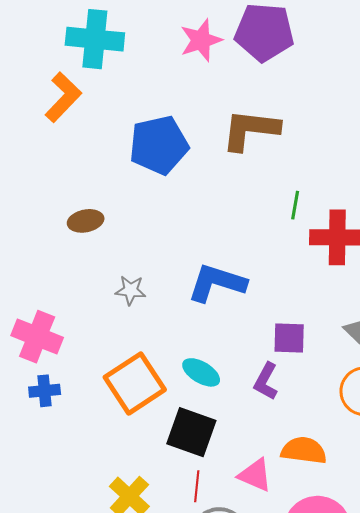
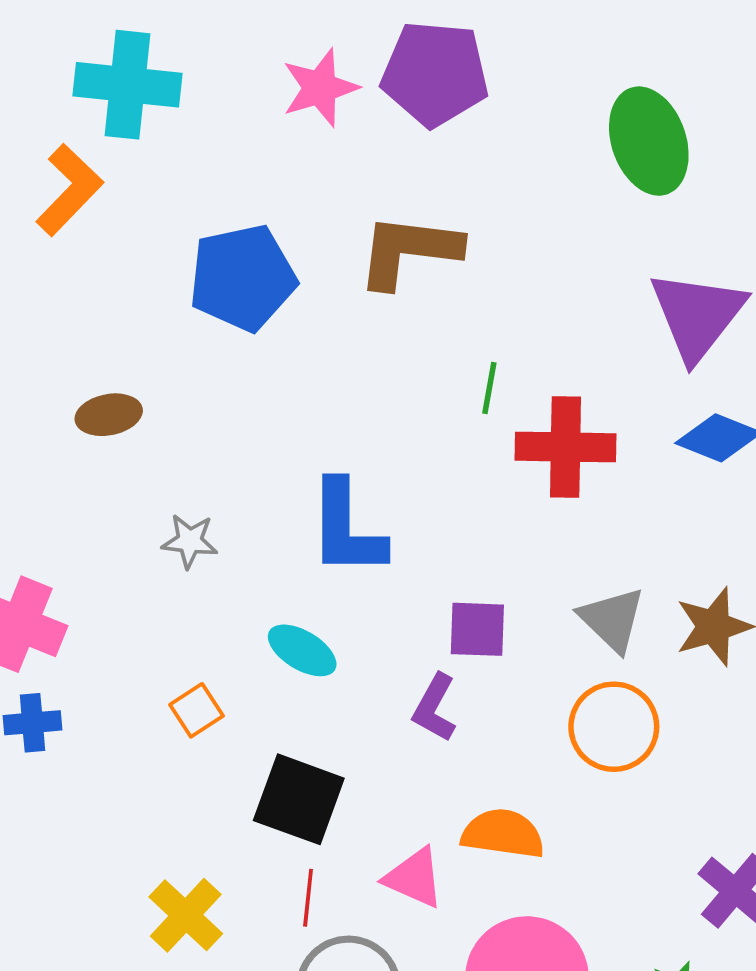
blue L-shape: (217, 283) -> (346, 528), turned -108
cyan ellipse: (201, 372) -> (302, 650), moved
orange square: (135, 383) -> (196, 710), size x0.5

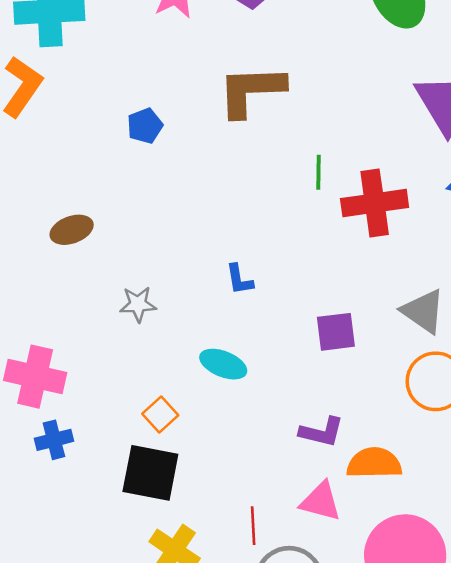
blue pentagon: (242, 278) -> (145, 126), size x0.5
blue L-shape: (346, 528) -> (239, 279), size x0.5
purple L-shape: (435, 708) -> (322, 432), moved, turned -96
black square: (299, 799) -> (150, 473), moved

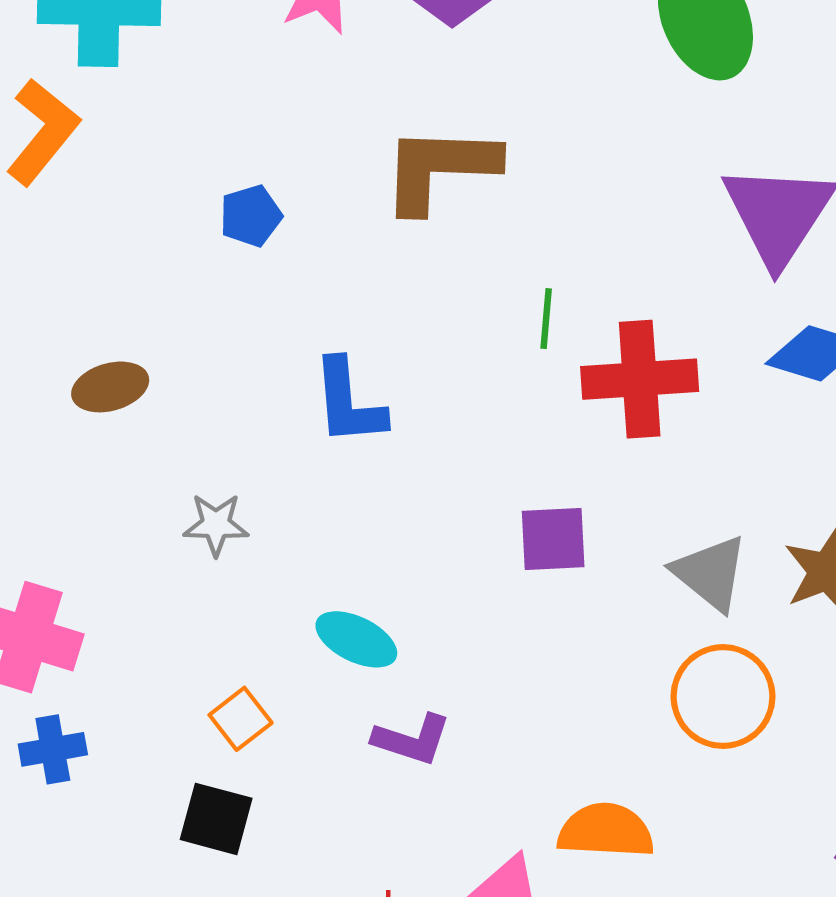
blue L-shape: (239, 279) -> (349, 402), moved, size x1.6
purple square: (336, 332) -> (553, 539), moved
purple L-shape: (322, 432) -> (412, 740), moved
black square: (150, 473) -> (216, 819), size x0.7

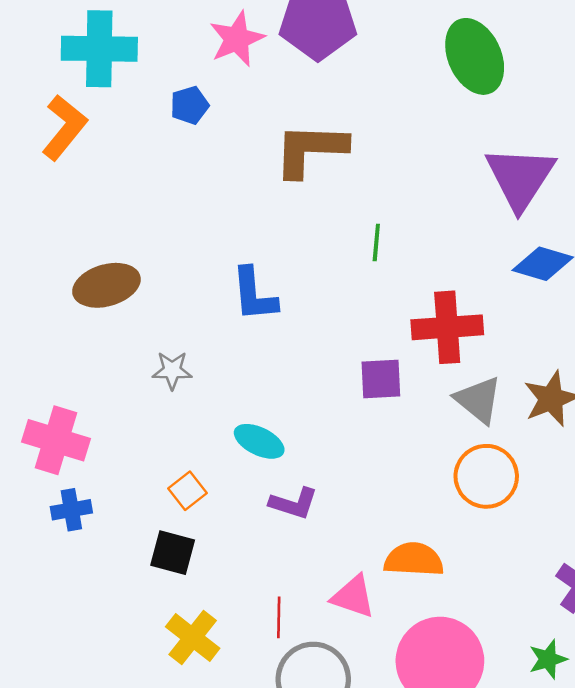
blue pentagon: (251, 216) -> (189, 105), moved
red cross: (640, 379) -> (447, 327), moved
brown ellipse: (110, 387) -> (106, 285), size x1.4

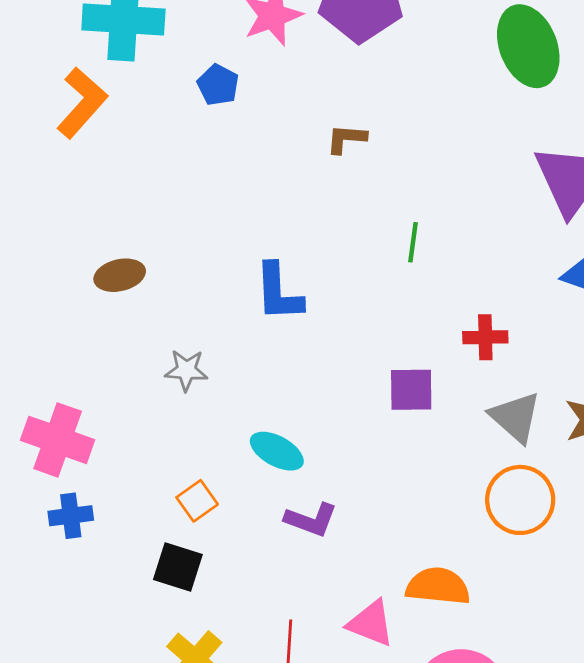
blue pentagon: (189, 105) -> (218, 85), turned -30
brown L-shape: (310, 150) -> (346, 139), size x0.5
brown ellipse: (106, 285) -> (120, 275), size x0.7
red cross: (447, 327) -> (485, 337), size x0.6

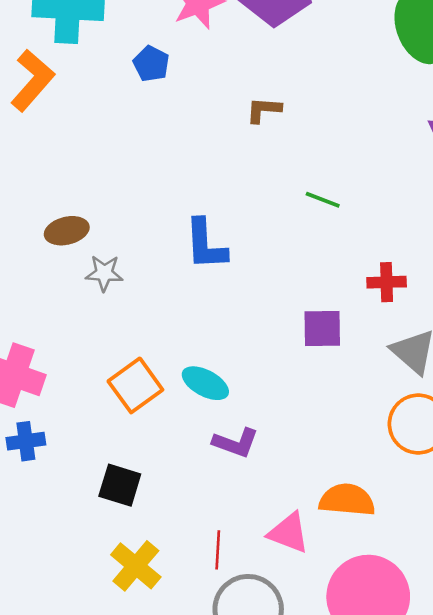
green line: (413, 242) -> (323, 200), turned -76
gray star: (186, 370) -> (104, 273), moved
orange square: (197, 501) -> (135, 385), moved, size x1.5

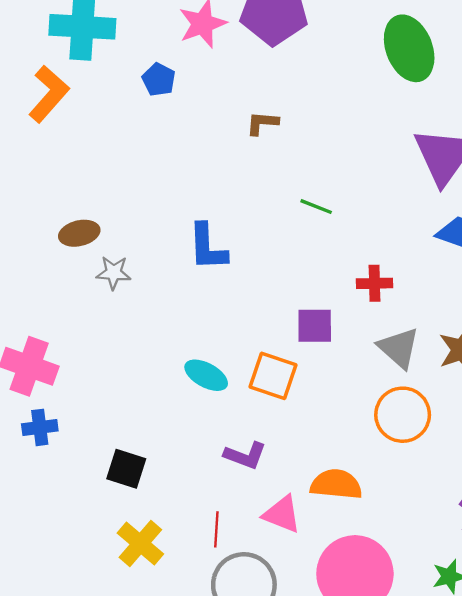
orange square: (135, 385) -> (273, 376), moved, turned -36
purple L-shape: (236, 443) -> (245, 455), moved

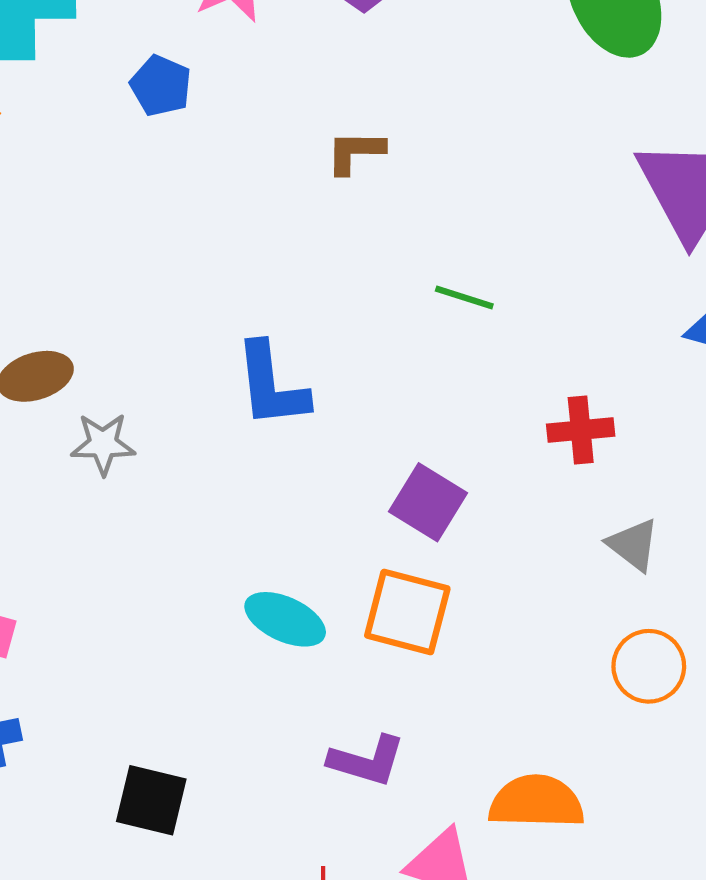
purple square: (315, 326) -> (428, 502), moved, turned 36
gray triangle: (399, 348) -> (633, 545), size x0.7
orange circle: (403, 415) -> (649, 666), size x0.7

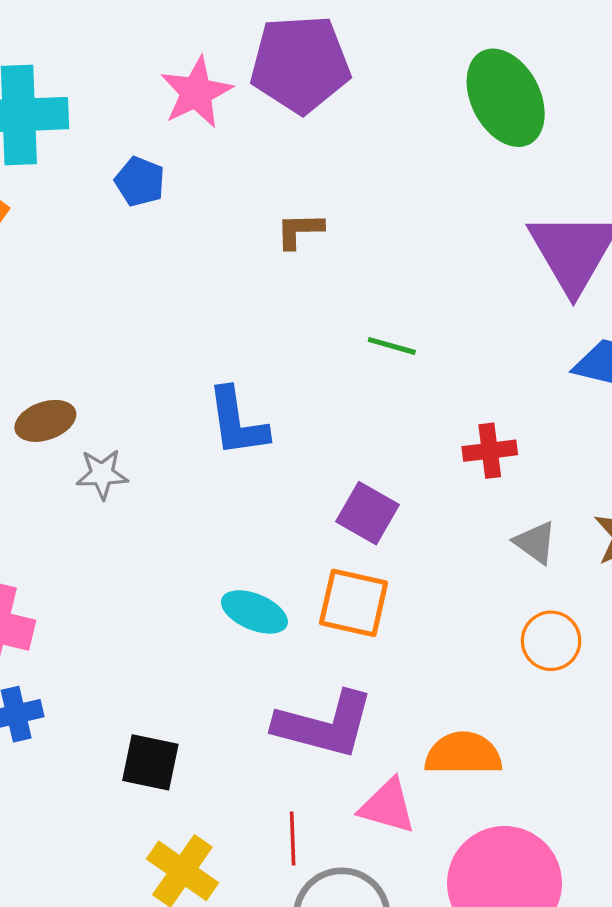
purple L-shape: (367, 761) -> (324, 725), size x1.6

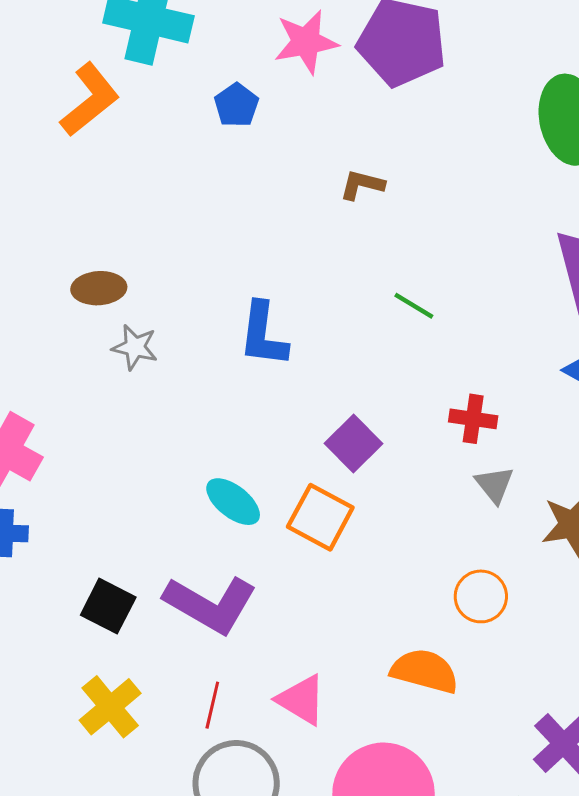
gray triangle: (535, 542) -> (494, 485), moved
purple L-shape: (324, 725) -> (210, 604), moved
orange semicircle: (463, 754) -> (425, 671), moved

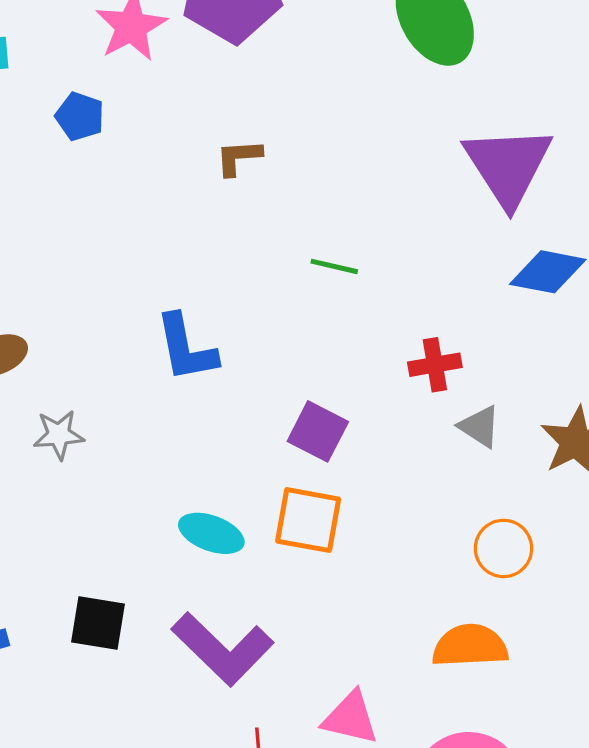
gray star: (135, 347) -> (59, 435), moved
purple L-shape: (210, 604) -> (223, 649), turned 32
black square: (108, 606) -> (98, 623), moved

